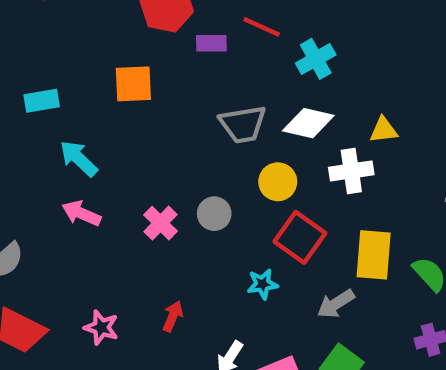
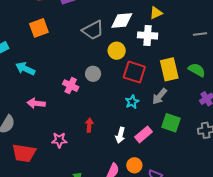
white cross: (351, 171) -> (148, 35), turned 30
pink arrow: (81, 213) -> (36, 103), moved
cyan star: (262, 284) -> (132, 102), moved

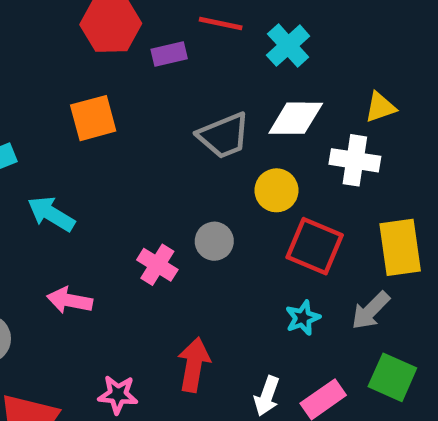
red arrow: (89, 125) -> (194, 365), size x1.5

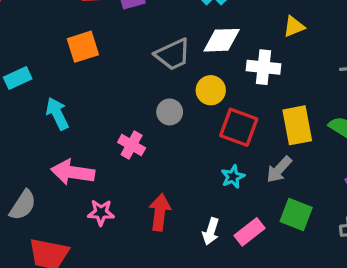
yellow triangle: (380, 107) -> (294, 27), moved
cyan arrow: (51, 214) -> (57, 114), turned 36
gray circle: (214, 241) -> (170, 112), moved
pink arrow: (70, 300) -> (73, 172), size x1.4
pink star: (118, 395) -> (101, 213), moved

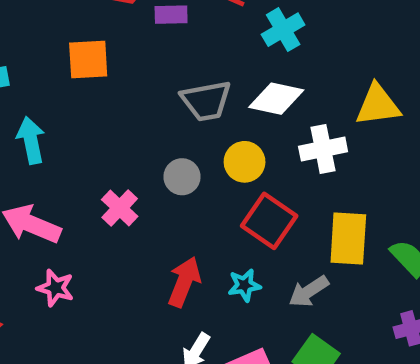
yellow triangle: (294, 27) -> (378, 105), size x1.5
white cross: (263, 67) -> (323, 149), turned -32
red arrow: (160, 212) -> (184, 282), moved

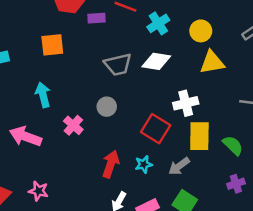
cyan arrow: (31, 140) -> (43, 95), moved
white cross: (323, 149) -> (186, 103), moved
yellow circle: (245, 162) -> (201, 31), moved
pink star: (55, 288) -> (39, 191), moved

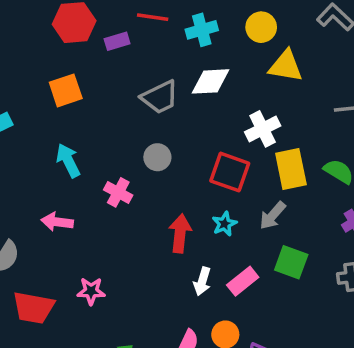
cyan cross: (158, 23) -> (202, 30), turned 30
yellow triangle: (212, 62) -> (286, 66), turned 32
pink arrow: (25, 136) -> (57, 222), size x0.7

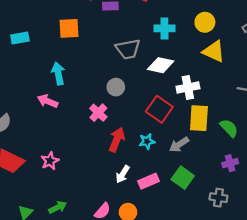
cyan cross: (202, 30) -> (164, 28), moved
white diamond: (210, 81) -> (161, 65), moved
pink cross: (118, 192) -> (98, 113), moved
pink arrow: (57, 222) -> (48, 101), moved
pink star: (91, 291) -> (50, 161), turned 30

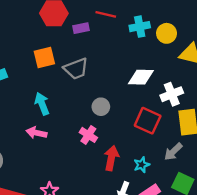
yellow circle: (205, 22) -> (167, 33), moved
cyan cross: (164, 28) -> (140, 27), moved
gray trapezoid: (128, 49) -> (76, 69), moved
cyan star: (147, 141) -> (142, 165), moved

